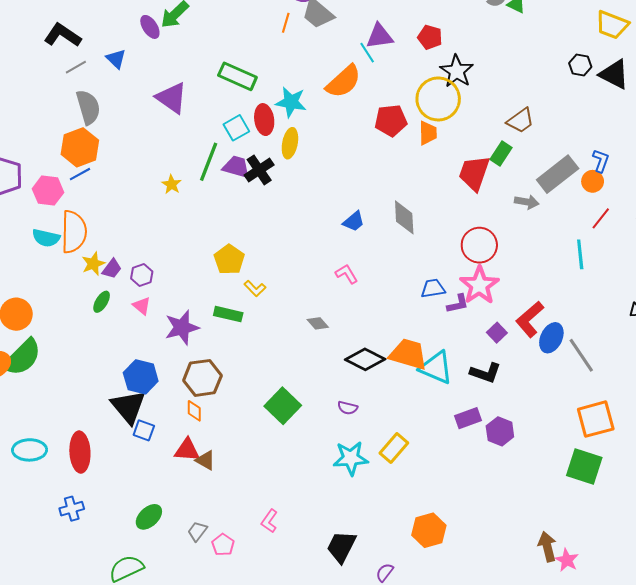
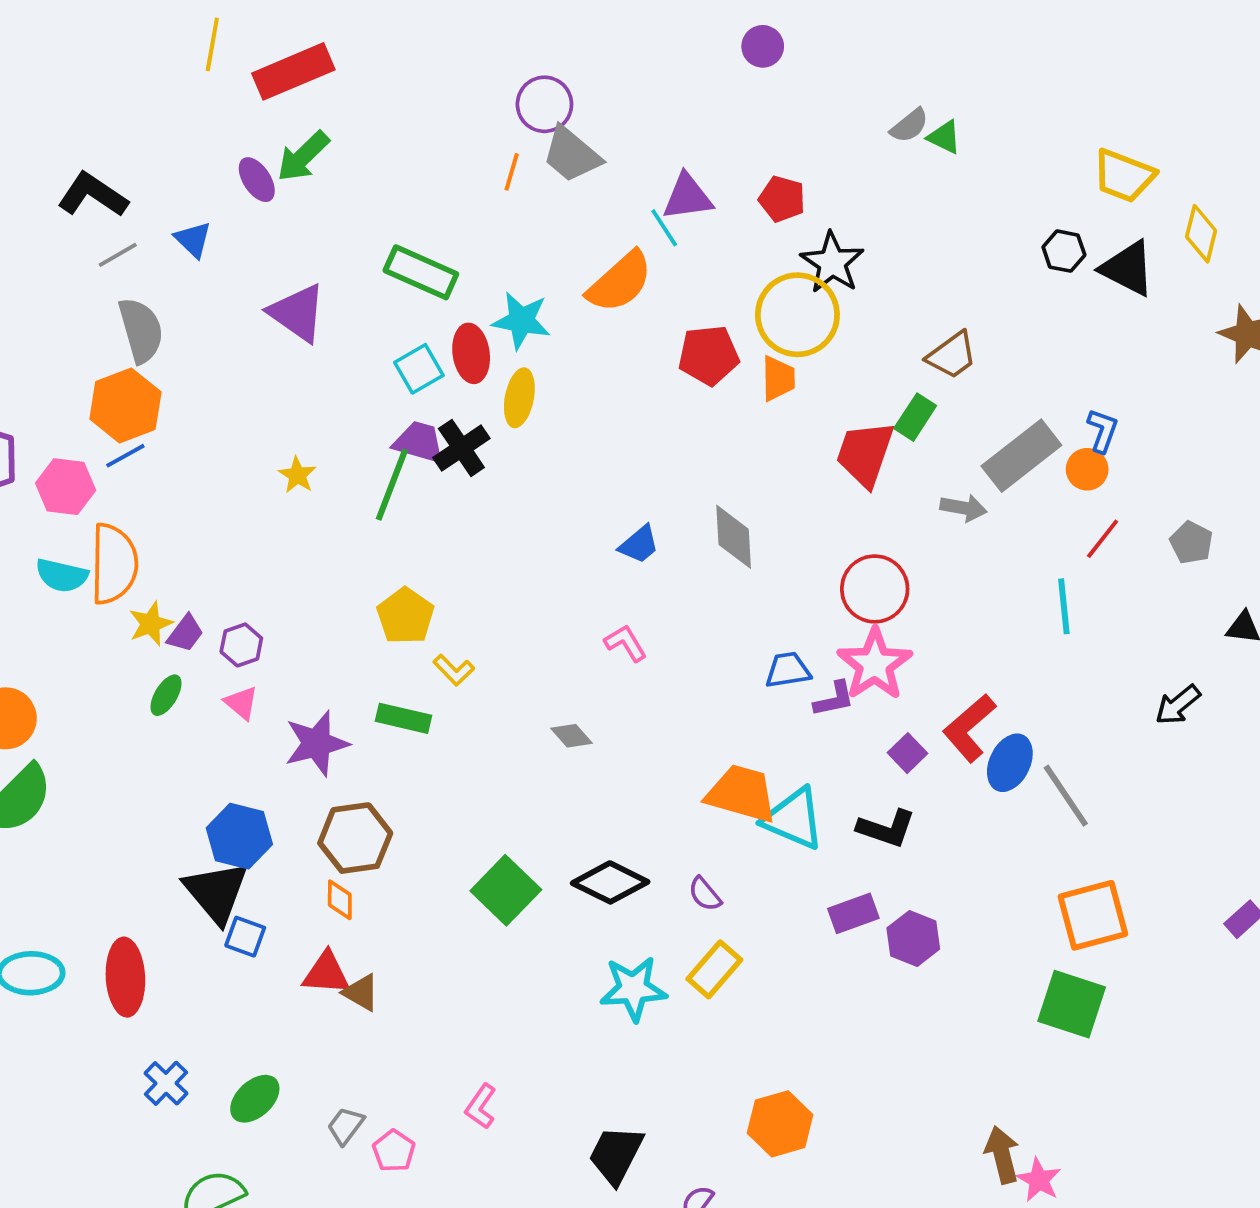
green line: (209, 162) -> (392, 485), moved
black diamond: (365, 359) -> (610, 882), moved
purple semicircle: (348, 408) -> (705, 894), moved, turned 36
blue cross: (72, 509) -> (166, 1083), moved, turned -30

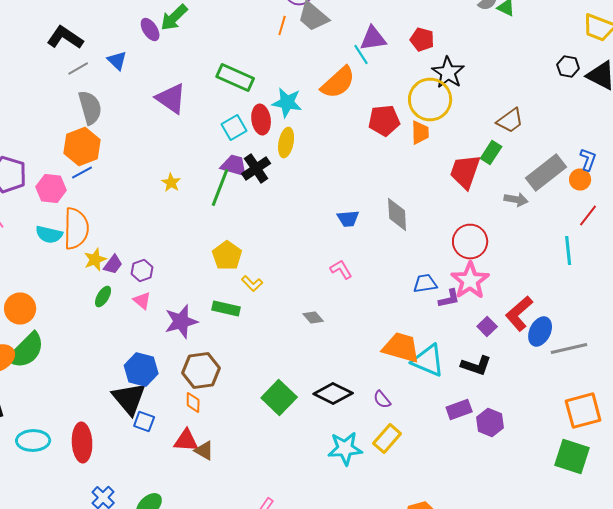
blue trapezoid: (639, 545) -> (348, 218), turned 35
gray line: (1066, 796) -> (569, 348), turned -69

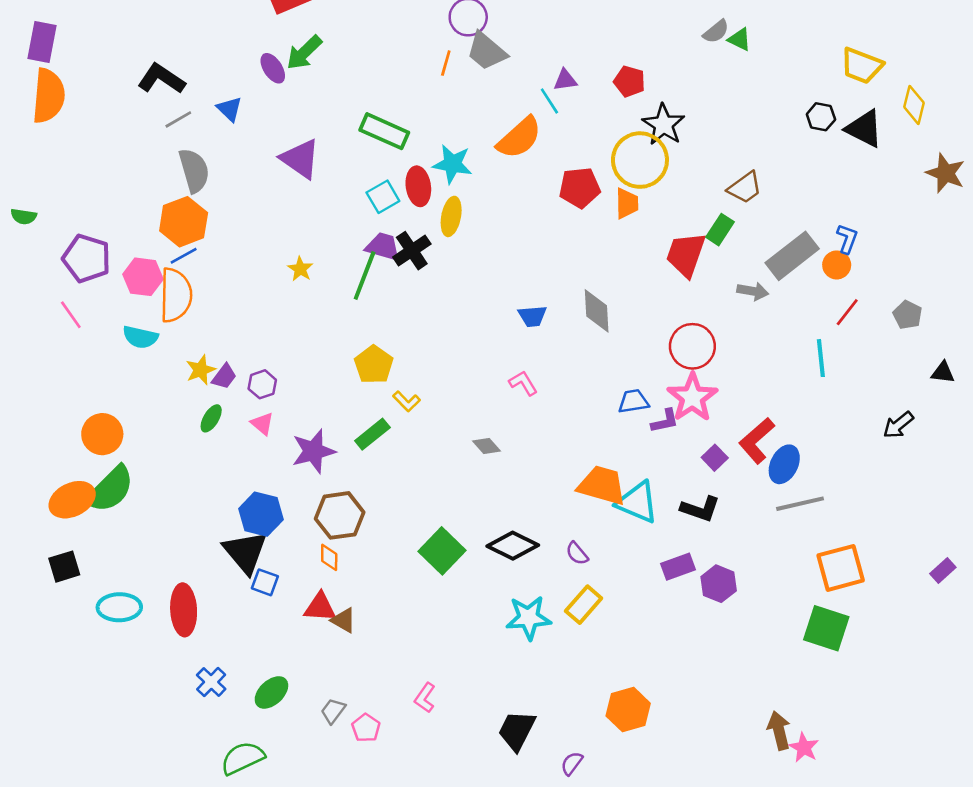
purple triangle: (373, 38) -> (565, 80), size x0.7
orange semicircle: (76, 228) -> (176, 295), moved
green rectangle: (226, 308) -> (372, 434), turned -52
gray line: (569, 348) -> (800, 504), moved

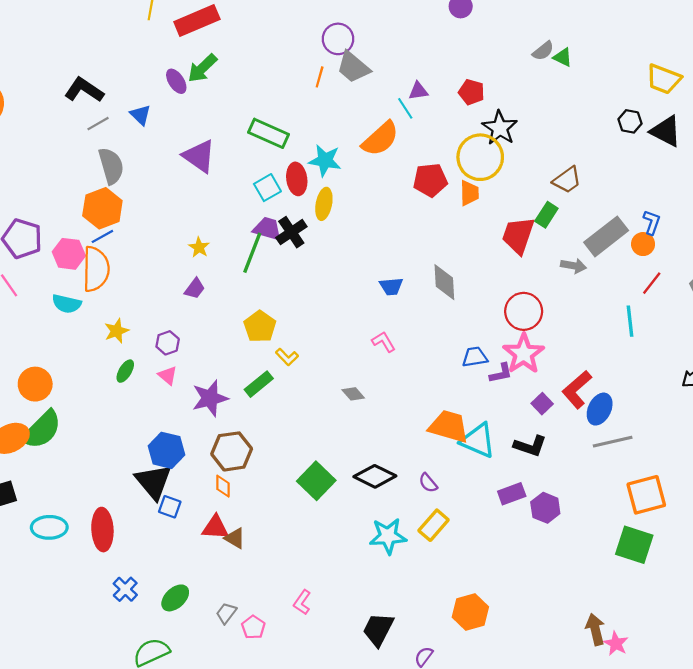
purple trapezoid: (224, 376) -> (195, 289), moved

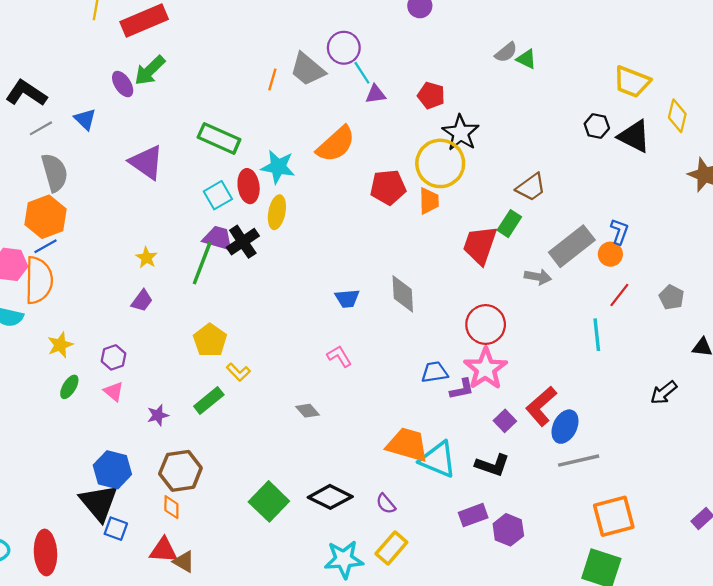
purple circle: (338, 39) -> (344, 48), moved
cyan line: (405, 108) -> (362, 73), moved
purple star: (210, 398) -> (158, 415), size x0.6

